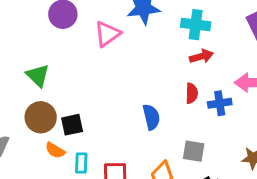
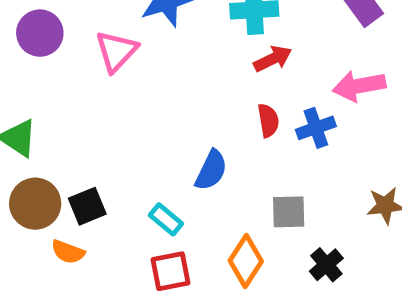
blue semicircle: (151, 117) -> (211, 170), turned 50
cyan rectangle: (81, 163) -> (166, 219), moved, turned -42

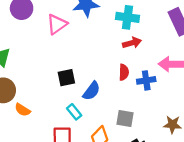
black square: (87, 206) -> (66, 78), moved
cyan rectangle: (166, 219) -> (74, 112), moved
orange semicircle: (68, 252) -> (23, 110), moved

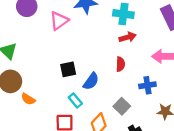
blue cross: (146, 80) -> (147, 85), moved
gray square: (125, 118) -> (122, 106), turned 35

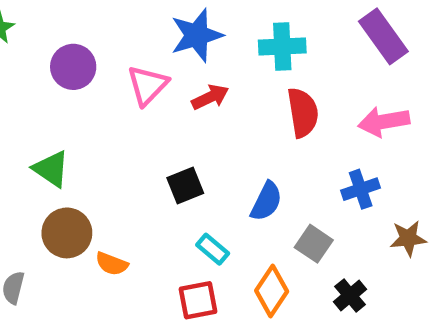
red arrow: (128, 37) -> (210, 97), moved
red semicircle: (120, 64) -> (303, 113), moved, size x1.5
blue semicircle: (91, 81) -> (266, 201), moved

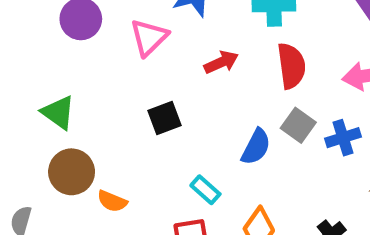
red arrow: (210, 97) -> (221, 62), moved
black square: (185, 185) -> (164, 118), moved
gray square: (314, 244) -> (298, 125), moved

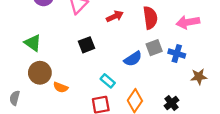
gray square: (298, 125) -> (154, 48), turned 35
blue cross: (343, 138) -> (177, 54), turned 35
blue semicircle: (256, 147) -> (133, 59), turned 30

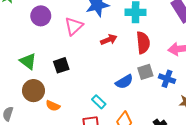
black square: (86, 45) -> (61, 65), moved

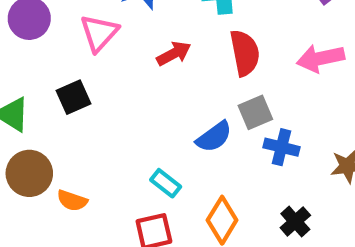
black square: (61, 65) -> (73, 97), moved
blue cross: (167, 79) -> (281, 147), moved

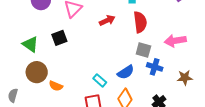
pink arrow: (320, 58) -> (175, 41), moved
gray square: (255, 112) -> (143, 50), turned 35
blue semicircle: (214, 137) -> (126, 72), moved

